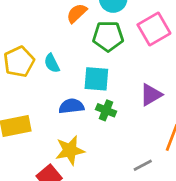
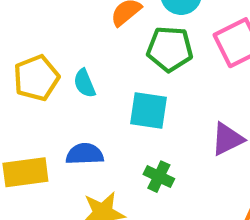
blue semicircle: (71, 106) -> (85, 154), moved
green cross: (106, 110) -> (159, 177), moved

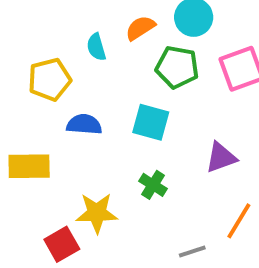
cyan semicircle: (84, 83) -> (96, 47), moved
blue semicircle: (85, 154) -> (84, 124), moved

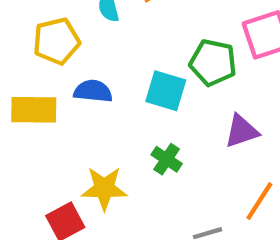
green pentagon: (177, 67) -> (213, 63), moved
yellow rectangle: (29, 166) -> (34, 110), moved

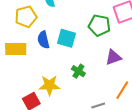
blue semicircle: (93, 91) -> (43, 40), turned -108
cyan square: (166, 91) -> (66, 38), moved

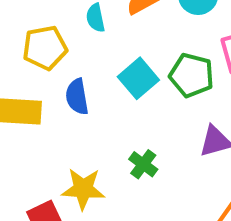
cyan square: (66, 38) -> (138, 78), moved, turned 30

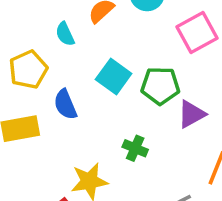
green pentagon: (192, 75) -> (160, 86), moved

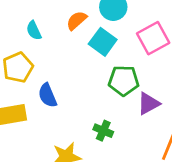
cyan semicircle: (65, 34) -> (34, 30), moved
cyan square: (114, 76) -> (103, 42), moved

